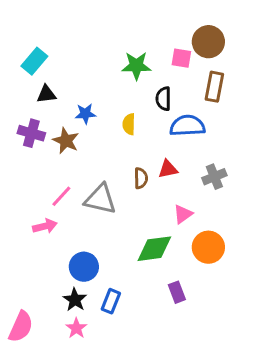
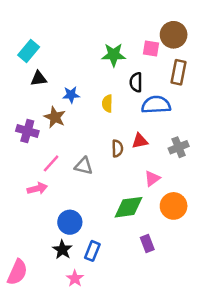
purple cross: (31, 133) -> (27, 131), moved
gray triangle: (100, 199) -> (84, 166), size x0.7
pink star: (76, 328) -> (75, 278), moved

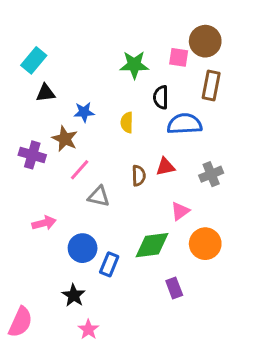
pink line: (51, 163) -> (80, 170), moved
blue circle: (70, 222) -> (83, 248), moved
blue rectangle: (92, 251) -> (109, 264), moved

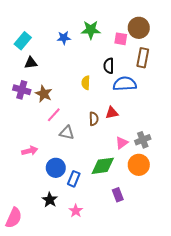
green star: (134, 65) -> (91, 30), moved
blue star: (84, 112) -> (64, 38), moved
purple cross: (32, 155) -> (22, 90), moved
gray cross: (211, 174) -> (143, 140), moved
pink star: (88, 329) -> (76, 211), moved

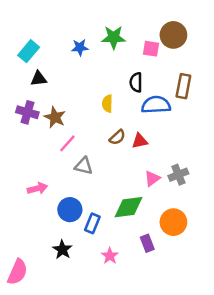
brown rectangle: (143, 58) -> (183, 86), moved
brown semicircle: (94, 119) -> (117, 137), moved, turned 48
orange circle: (139, 165) -> (173, 222), moved
pink star: (76, 211) -> (110, 256), moved

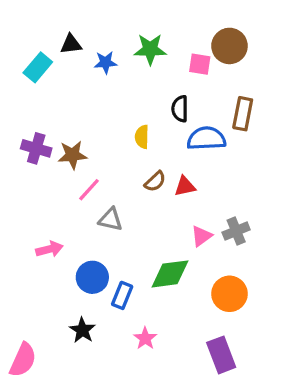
black triangle: (39, 79) -> (71, 44), moved
brown star: (55, 117) -> (73, 155), turned -30
purple rectangle: (147, 243) -> (221, 355), moved, size x1.5

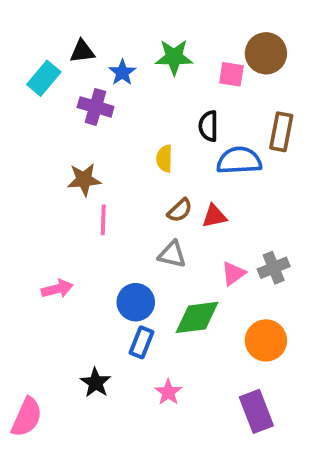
blue star: (106, 62) -> (122, 72), turned -30
purple cross: (36, 148) -> (96, 107), moved
pink line: (89, 190) -> (103, 220), turned -40
gray triangle: (111, 219) -> (172, 254), moved
blue circle: (92, 277) -> (136, 302), moved

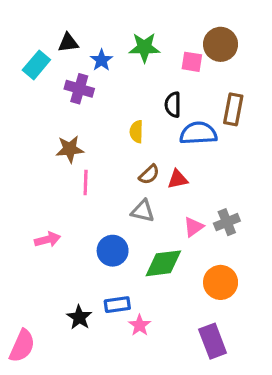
blue rectangle: (142, 342) -> (117, 305), moved, turned 60

